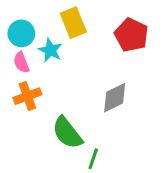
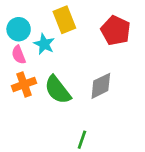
green semicircle: (67, 133) -> (58, 90), moved

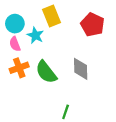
gray diamond: (101, 86) -> (81, 69), turned -65

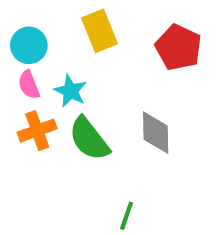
cyan star: (35, 35) -> (70, 91), moved

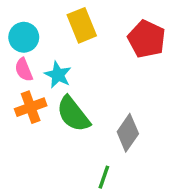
gray diamond: (156, 133) -> (128, 133), moved, turned 36

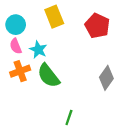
gray diamond: (128, 133) -> (106, 78), moved

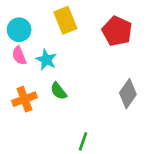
orange cross: (20, 71) -> (24, 99), moved
green semicircle: (49, 76) -> (59, 91), size x0.6

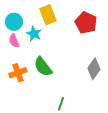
cyan star: (46, 60) -> (34, 34), moved
green semicircle: (59, 91) -> (43, 67), size x1.5

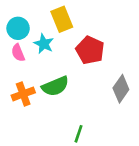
red pentagon: (86, 23) -> (90, 50), moved
green semicircle: (43, 67) -> (55, 86), turned -75

